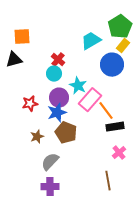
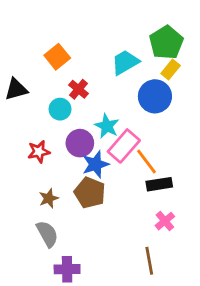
orange square: (22, 37) -> (57, 57), moved, turned -36
cyan circle: (54, 74) -> (60, 109), moved
blue star: (57, 113) -> (95, 164), moved
gray semicircle: (50, 162) -> (47, 234), moved, turned 108

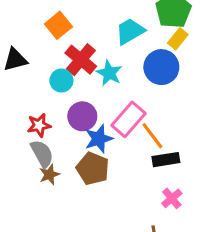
red cross: (78, 89) -> (81, 60), size x1.5
cyan star: (107, 126) -> (109, 73), moved
gray semicircle: (47, 234) -> (42, 154), moved

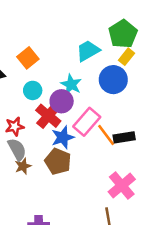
orange square: (58, 25) -> (28, 58), moved
red cross: (81, 60) -> (48, 116), moved
purple circle: (82, 116) -> (62, 101), moved
black rectangle: (166, 160) -> (124, 137), moved
pink cross: (172, 198) -> (122, 185), size x1.6

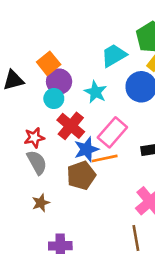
purple circle: (62, 101) -> (59, 82), moved
orange line: (106, 135) -> (105, 158), moved, turned -65
brown pentagon: (58, 161) -> (81, 175), turned 30
brown star: (23, 166) -> (41, 203), moved

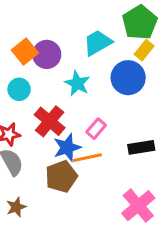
purple circle: (59, 82) -> (47, 54), moved
cyan circle: (54, 99) -> (19, 89), moved
pink rectangle: (112, 132) -> (96, 129), size x0.6

